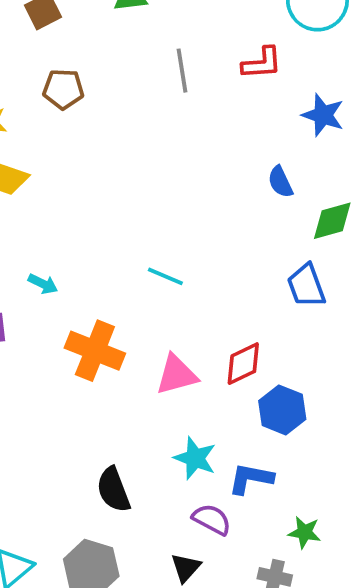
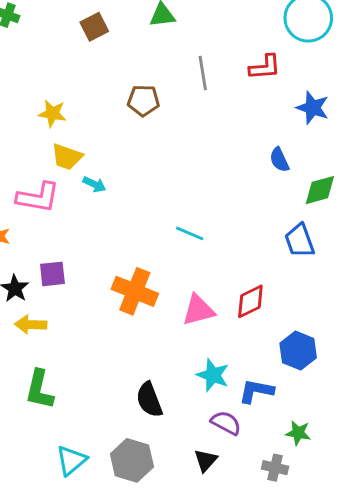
brown pentagon: (63, 89) -> (143, 100), moved
cyan arrow: (43, 284) -> (94, 184), moved
blue hexagon: (282, 410) -> (298, 351), moved

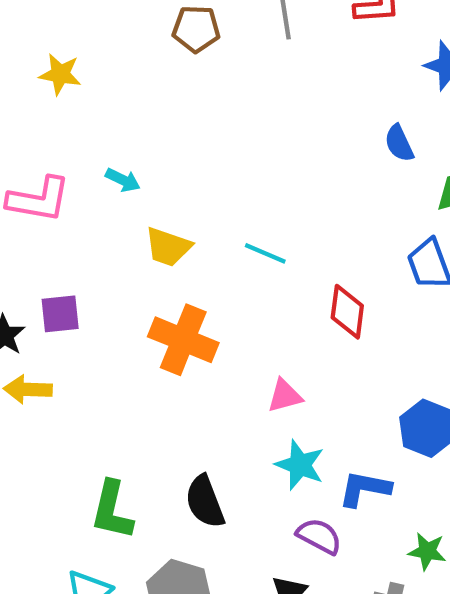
brown pentagon: (143, 100) -> (196, 29), moved
yellow trapezoid: (67, 157) -> (168, 247), moved
red diamond: (250, 301) -> (347, 312), moved, turned -57
pink triangle: (198, 310) -> (285, 396), moved, size x0.7
green L-shape: (39, 390) -> (112, 510), moved

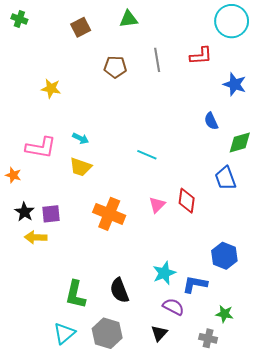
yellow trapezoid: (168, 247) -> (81, 167), moved
cyan line: (265, 253) -> (147, 155), moved
purple square: (60, 314) -> (51, 214), moved
pink triangle: (285, 396) -> (157, 205), moved, turned -30
cyan star: (300, 465) -> (164, 273), turned 30

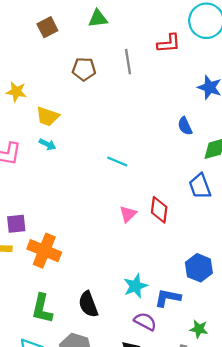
red L-shape: (201, 56) -> (169, 43), moved
yellow trapezoid: (81, 167) -> (47, 116), moved
orange cross: (109, 214) -> (44, 251), moved

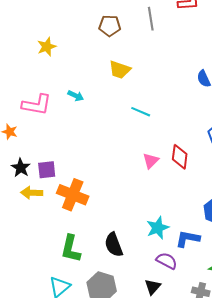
yellow star: (16, 92) -> (47, 47), turned -30
yellow trapezoid: (47, 116) -> (120, 70), moved

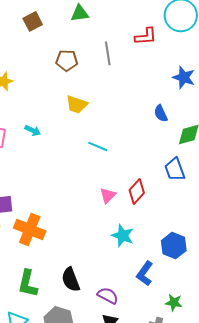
red diamond: (180, 157) -> (137, 192), turned 35
cyan star: (158, 228) -> (123, 236), moved, turned -30
blue L-shape: (188, 239) -> (145, 274), turned -65
purple semicircle: (167, 261) -> (108, 296), moved

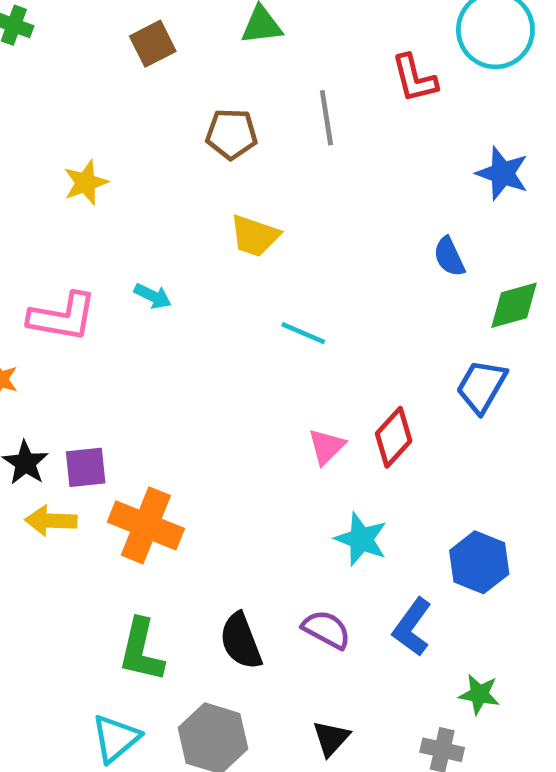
red L-shape: (146, 36) -> (414, 78), turned 80
blue trapezoid: (175, 169) -> (482, 386), turned 50
purple semicircle: (108, 296) -> (326, 629), moved

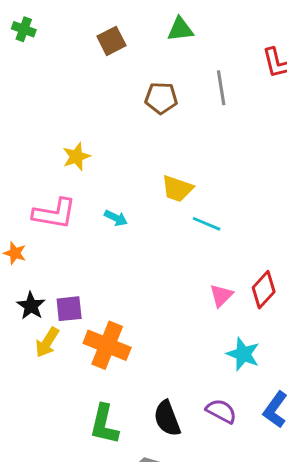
yellow star: (86, 183) -> (76, 157), moved
yellow trapezoid: (255, 236) -> (177, 189), moved
cyan arrow: (153, 296) -> (116, 218), moved
yellow arrow: (51, 521) -> (47, 342), turned -60

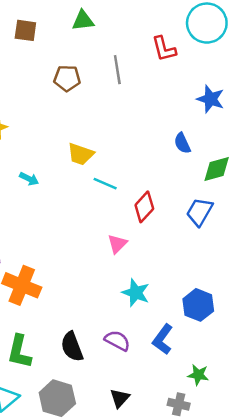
brown square: (111, 41) -> (25, 30), turned 35
red diamond: (264, 290) -> (144, 207), moved

